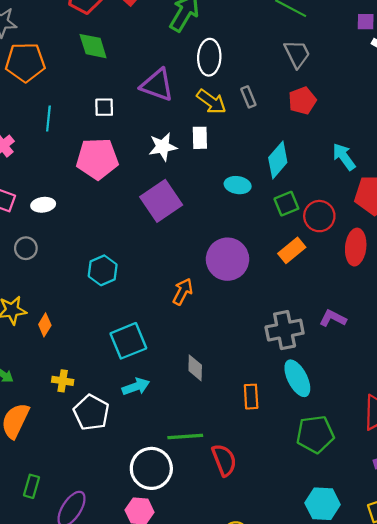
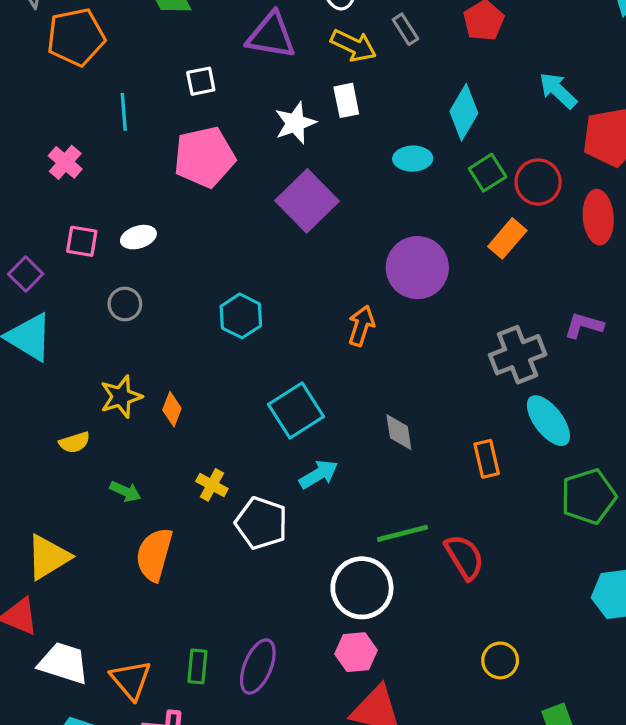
yellow cross: (63, 381) -> (212, 485), turned 30
green rectangle: (32, 486) -> (197, 666), moved

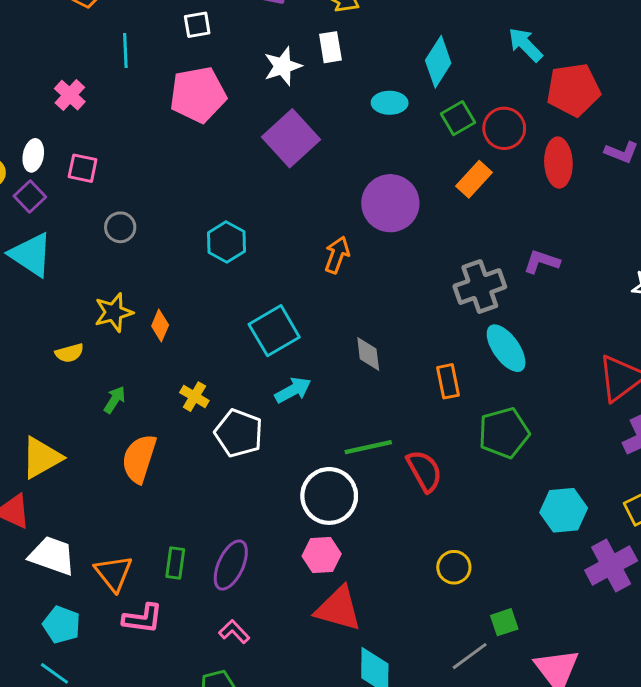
white ellipse: (138, 237) -> (33, 155), moved, turned -64
green arrow: (125, 491) -> (115, 400), turned -84
green pentagon: (588, 496) -> (504, 433), moved

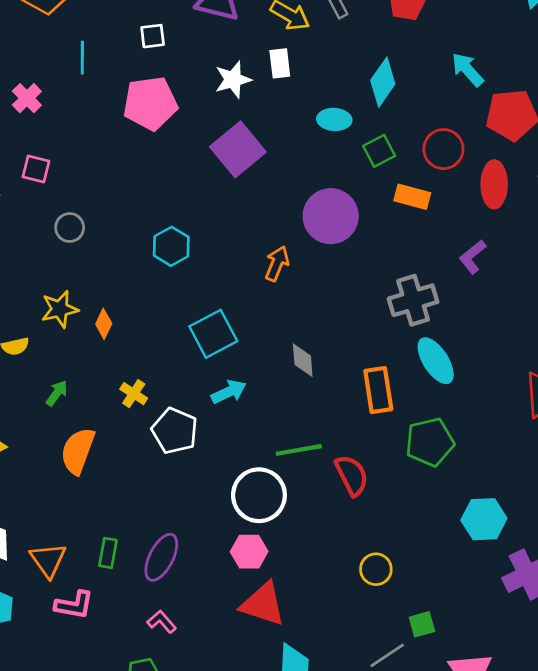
green square: (458, 118) -> (379, 151), moved
orange rectangle: (474, 179) -> (412, 197), turned 60
purple L-shape: (542, 262) -> (473, 257), moved, turned -60
orange rectangle: (448, 381) -> (378, 390), size x1.4

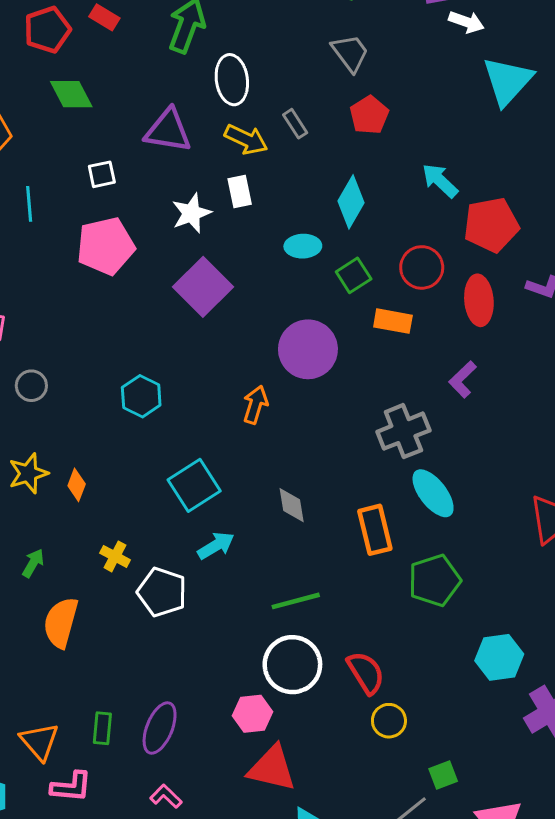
red semicircle: (352, 475) -> (366, 673), moved
white circle: (259, 495) -> (292, 665), moved

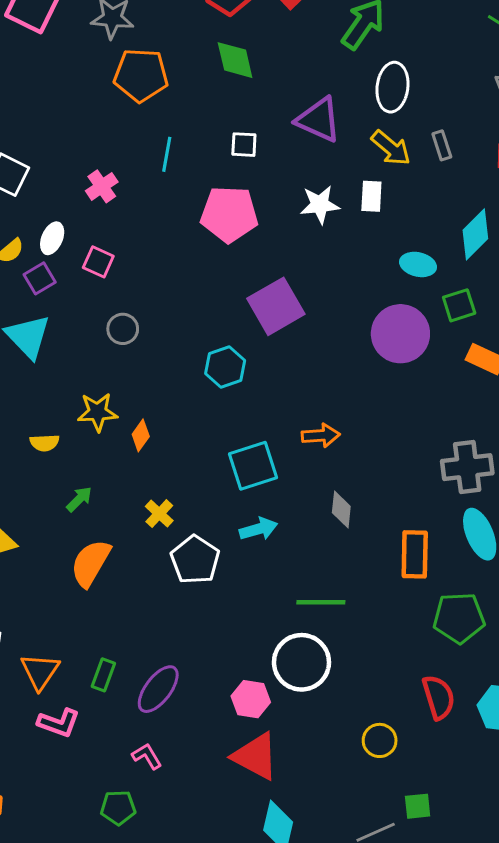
purple square: (203, 287) -> (276, 306), moved
purple circle: (308, 349) -> (400, 334), moved
orange arrow: (255, 405) -> (321, 435), moved, turned 54
red semicircle: (366, 673) -> (439, 697), moved

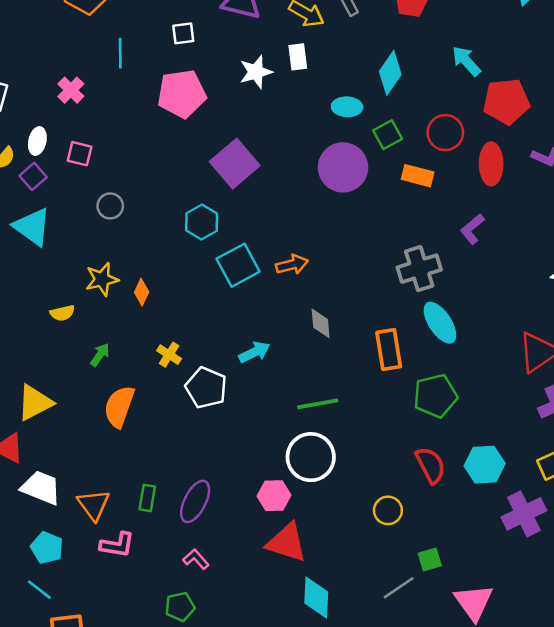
cyan square: (253, 466) -> (238, 265), moved

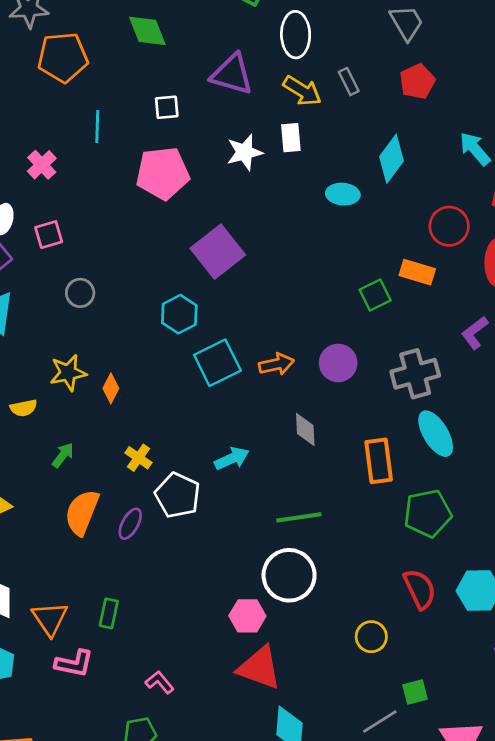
green square: (388, 135) -> (375, 295), moved
pink square: (80, 154) -> (49, 235), turned -32
purple circle: (343, 167) -> (338, 363), moved, size x0.7
purple ellipse: (195, 501) -> (130, 524), moved, size x0.7

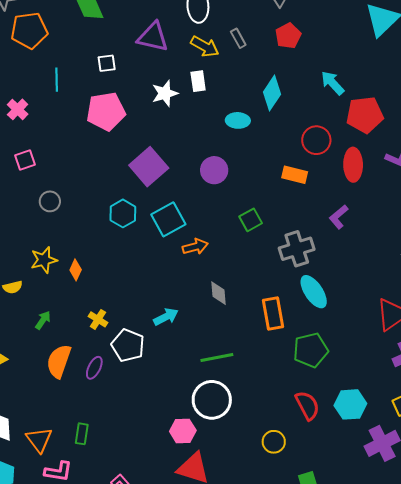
green square: (375, 295) -> (251, 220), moved
cyan square: (217, 363) -> (168, 219), moved
purple circle: (338, 363) -> (214, 170), moved

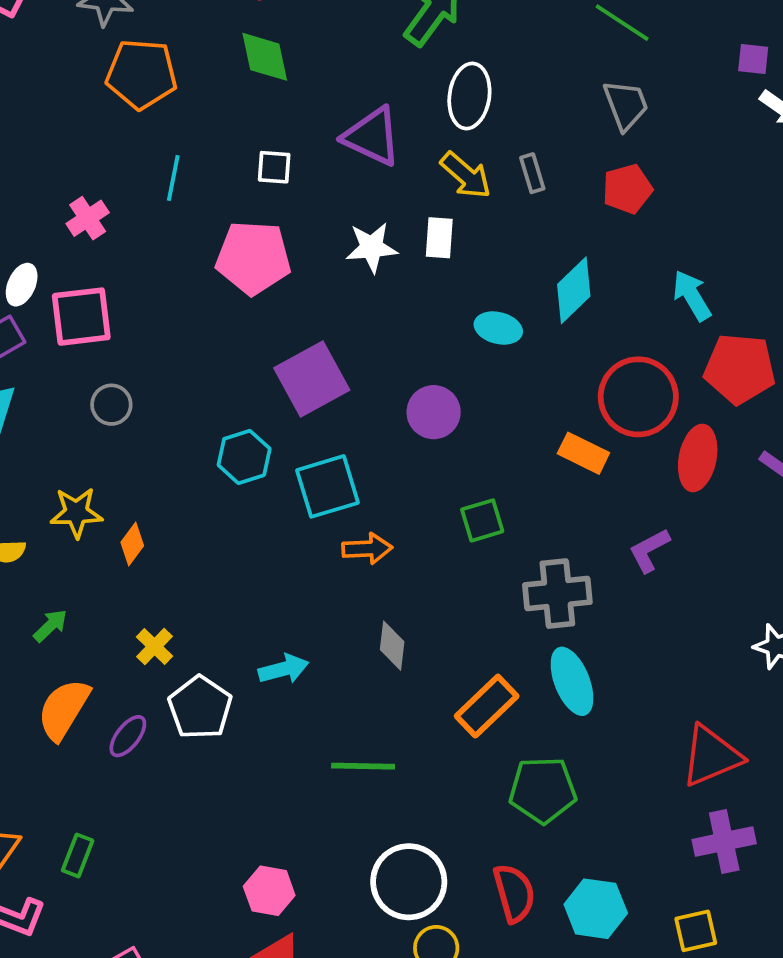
red circle: (316, 140) -> (638, 397), size x1.4
pink square: (25, 160) -> (81, 317), size x1.6
orange rectangle: (273, 314) -> (487, 706), turned 44
white circle: (212, 400) -> (409, 882), moved

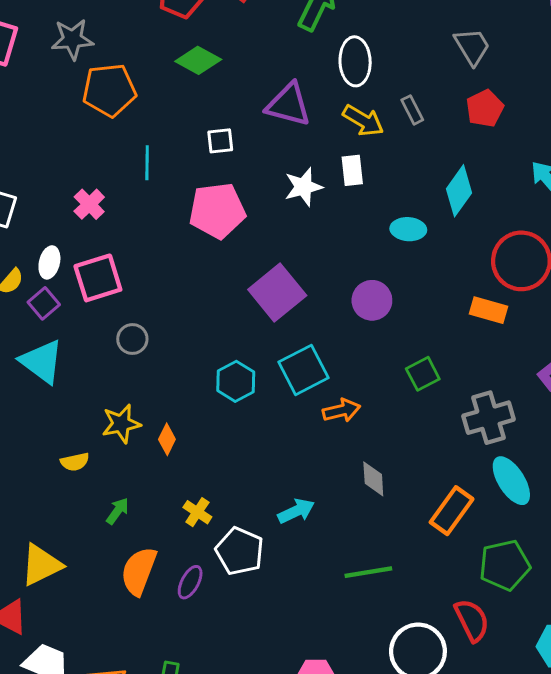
green diamond: (265, 57) -> (198, 60), turned -39
cyan hexagon: (244, 457) -> (236, 381), moved
red semicircle: (514, 893) -> (472, 620), moved

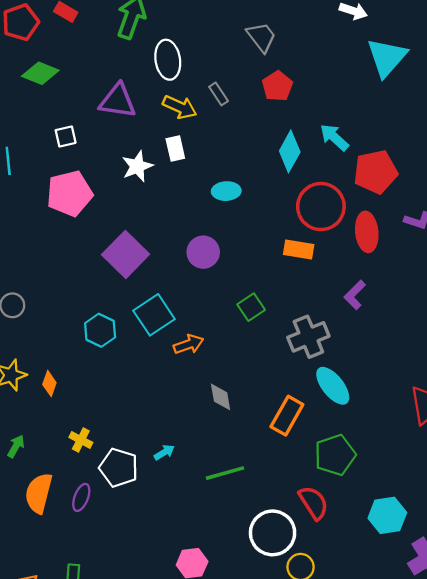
cyan diamond: (459, 191) -> (290, 151), moved
cyan arrow: (296, 511) -> (164, 452), moved, size x0.7

